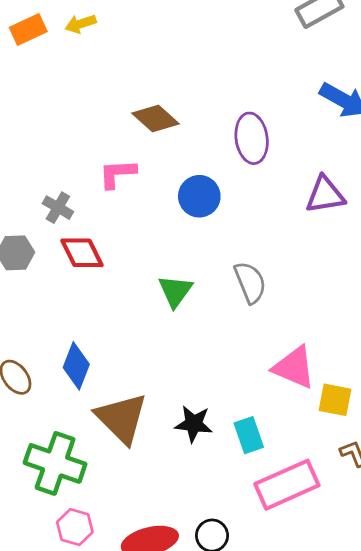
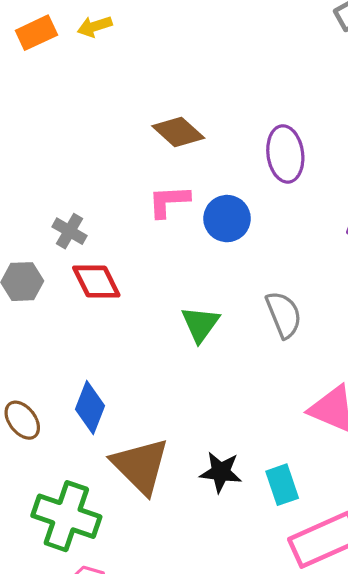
pink L-shape: (117, 174) -> (169, 201), moved

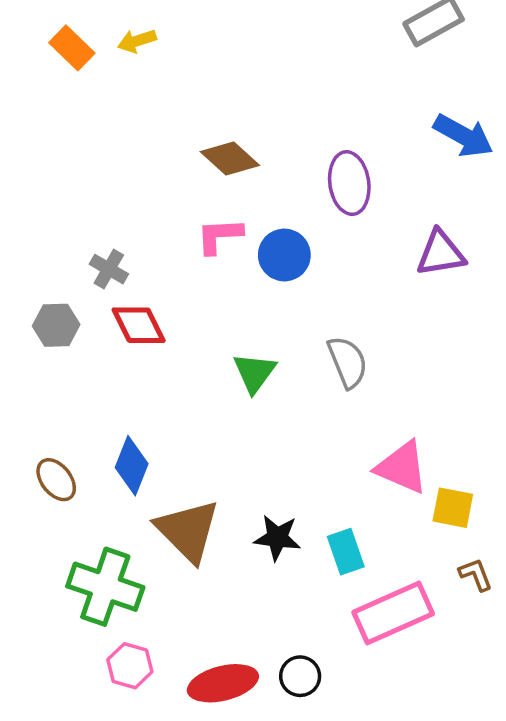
orange rectangle: (36, 33) -> (72, 48), turned 69

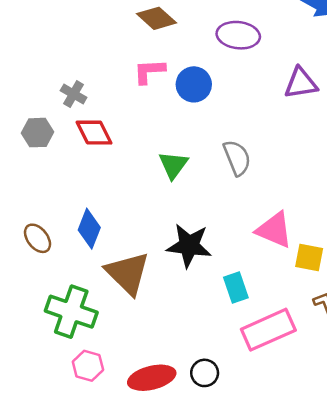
purple ellipse: (349, 183) -> (238, 35), turned -75
black star: (277, 538) -> (189, 246), moved, size x1.4

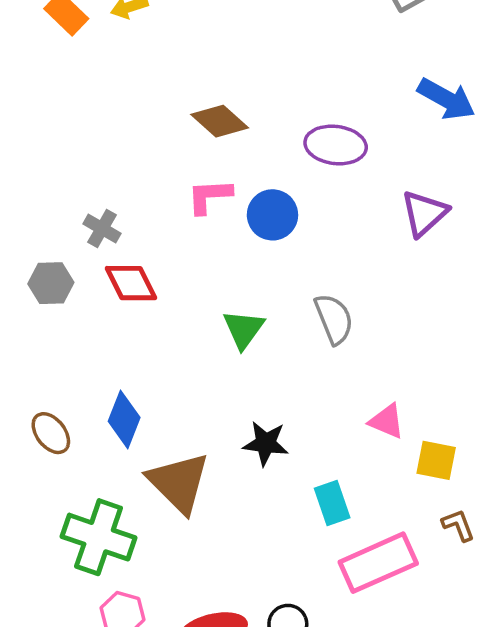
purple triangle: (301, 83) -> (424, 213), turned -33
pink triangle: (274, 230) -> (387, 421), size x0.7
black star: (189, 246) -> (266, 443), size x0.7

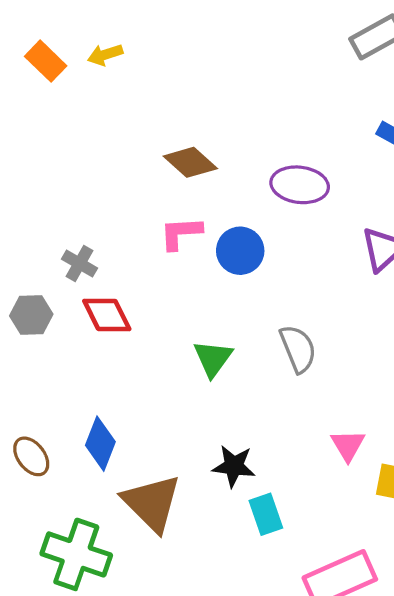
pink triangle: (387, 421) -> (348, 445), turned 36
cyan rectangle: (332, 503) -> (266, 514), moved

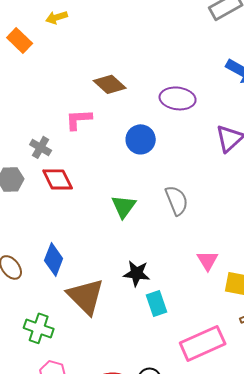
orange rectangle: (46, 61) -> (20, 40), moved
pink L-shape: (181, 233) -> (79, 119), moved
green cross: (76, 554) -> (39, 328), size x0.7

